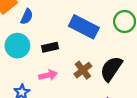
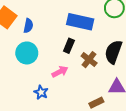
black rectangle: (50, 47) -> (69, 46), moved, turned -40

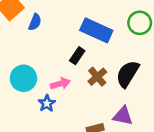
cyan circle: (27, 53) -> (23, 78), moved
blue star: (41, 92) -> (47, 103), moved

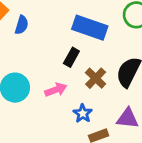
blue star: (47, 103) -> (83, 113), moved

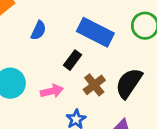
blue semicircle: (22, 25) -> (38, 30), moved

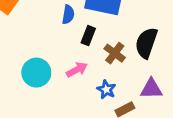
blue semicircle: (38, 30) -> (68, 15), moved

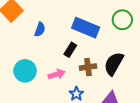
blue semicircle: (68, 15) -> (40, 29), moved
brown cross: (115, 53) -> (88, 67), turned 35

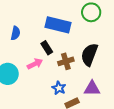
black rectangle: (70, 50) -> (47, 48), turned -56
pink arrow: (57, 74) -> (35, 64), moved

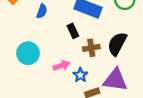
pink arrow: (35, 64) -> (62, 66), moved
purple triangle: (92, 88) -> (115, 80), size x1.4

